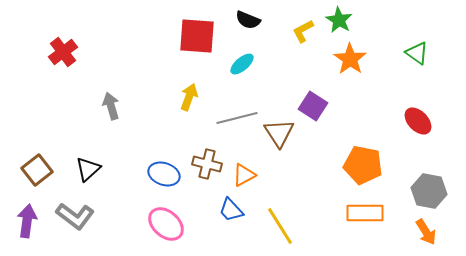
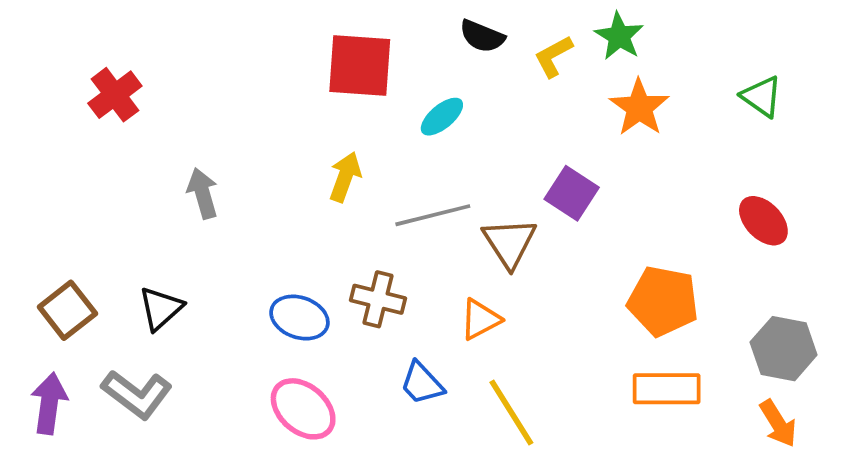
black semicircle: (248, 20) -> (482, 36), moved
orange triangle: (244, 175) -> (480, 319), moved

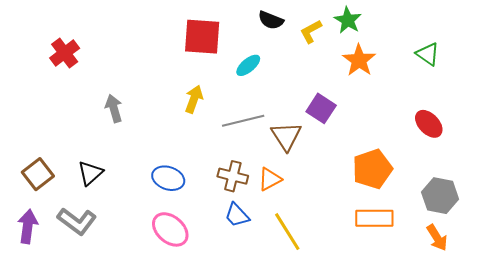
brown cross: (378, 299) -> (233, 176), moved
orange pentagon: (663, 301) -> (372, 169), turned -30

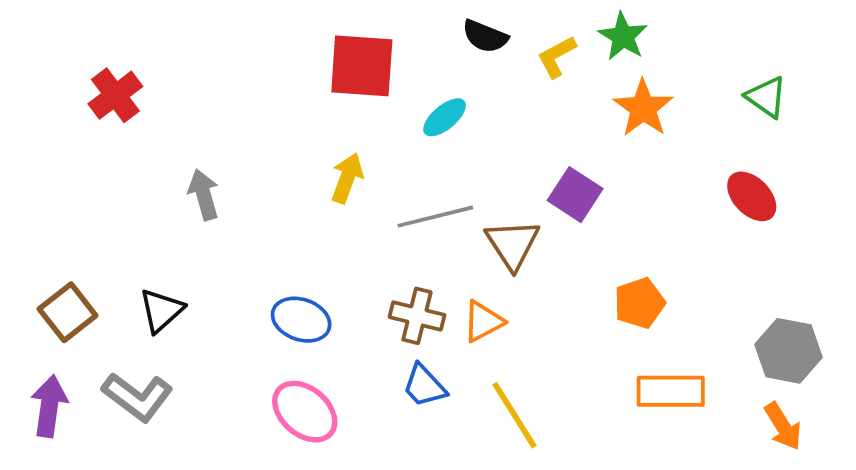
red ellipse: (429, 124) -> (752, 196), moved
orange pentagon: (372, 169) -> (639, 303), moved, size x0.7

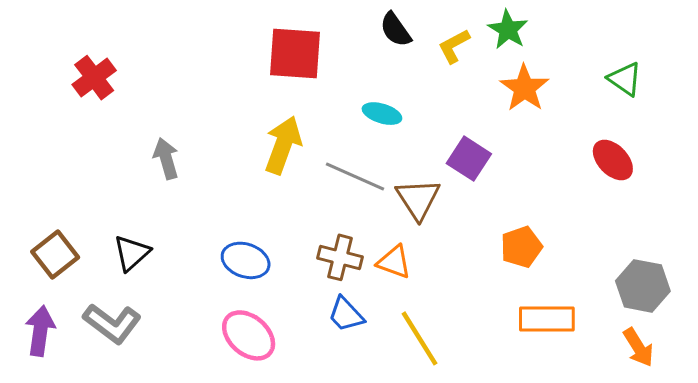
black semicircle: (485, 36) -> (395, 30), turned 33
cyan ellipse: (445, 117) -> (382, 114), moved, turned 57
yellow arrow: (347, 178) -> (283, 145), size x1.4
gray line: (435, 217) -> (355, 177), turned 38
orange triangle: (483, 321) -> (394, 262), turned 48

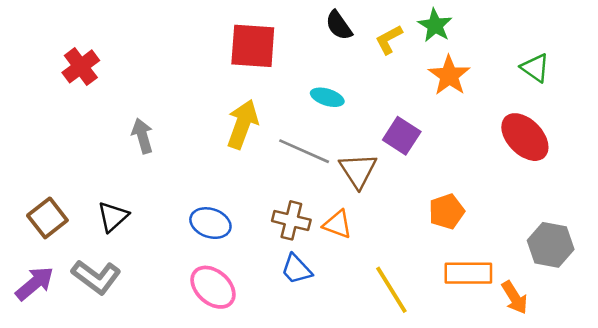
red ellipse: (613, 160) -> (525, 137), size x1.4
purple arrow: (40, 331) -> (35, 283), turned 42
yellow line: (419, 338) -> (391, 290), moved
orange arrow: (638, 347) -> (515, 297), moved

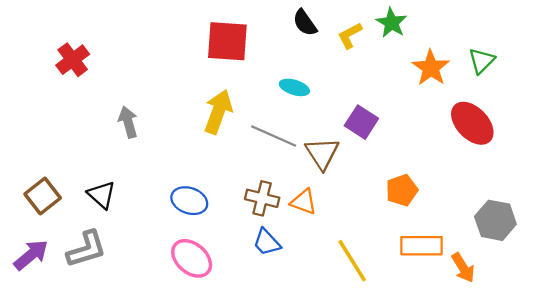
green triangle: (535, 68) -> (482, 61), turned 40
orange star: (449, 75) -> (431, 68), moved
black triangle: (113, 217) -> (102, 195), turned -36
gray L-shape: (96, 277) -> (86, 249), turned -54

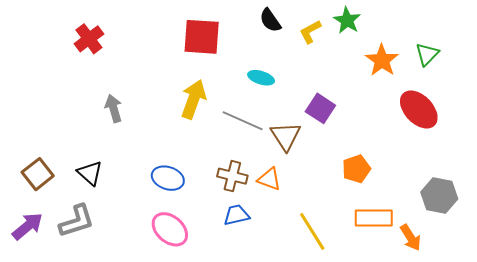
red cross: (73, 60) -> (89, 39), moved
blue trapezoid: (267, 242) -> (236, 215), turned 120

